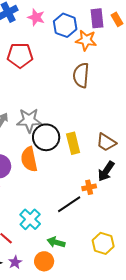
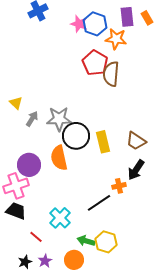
pink star: (36, 17) -> (79, 24), moved
red pentagon: (20, 55) -> (95, 63), moved, turned 30
yellow hexagon: (103, 243) -> (106, 242), moved

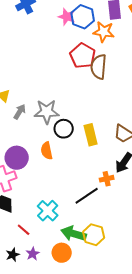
black circle: (76, 136) -> (64, 129), size x0.7
orange semicircle: (59, 158) -> (47, 151), size x0.7
green arrow: (86, 241) -> (74, 234), size x1.4

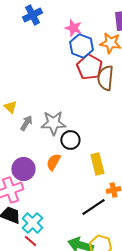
blue hexagon: (83, 17) -> (81, 46), moved
yellow rectangle: (91, 135) -> (97, 164), moved
orange semicircle: (47, 151) -> (53, 162), turned 42
cyan cross: (48, 211) -> (32, 223), moved

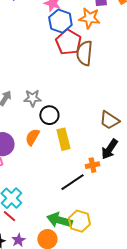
gray star: (53, 123) -> (32, 98), size x0.7
yellow rectangle: (97, 164) -> (63, 139), moved

